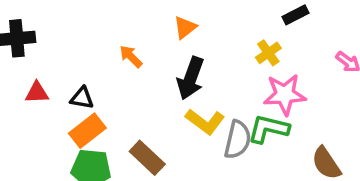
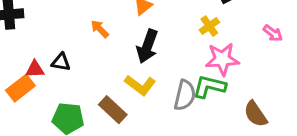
red triangle: (37, 93) -> (35, 69), moved
yellow L-shape: (205, 122) -> (140, 85), moved
orange rectangle: (87, 131) -> (20, 88), moved

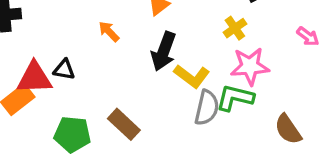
red triangle: (35, 69) -> (34, 78), size x1.6
yellow L-shape: (140, 85) -> (192, 76), moved

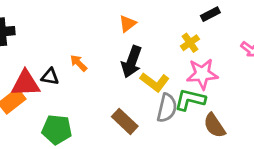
orange arrow: (109, 31) -> (79, 63), moved
brown rectangle: (124, 124) -> (125, 121), moved
brown semicircle: (288, 129) -> (214, 126), moved

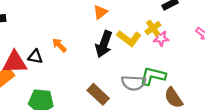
pink star: (202, 74) -> (161, 38), moved, size x0.6
yellow L-shape: (155, 82) -> (129, 38), moved
gray semicircle: (167, 108) -> (134, 83), turned 80

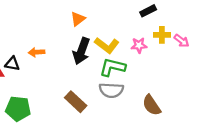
yellow cross: (153, 28) -> (162, 35), moved, turned 35
orange arrow: (59, 45) -> (36, 52), turned -49
green L-shape: (153, 76) -> (112, 67), moved

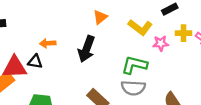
yellow L-shape: (107, 45) -> (140, 27), moved
black arrow: (81, 51) -> (86, 49), moved
orange arrow: (36, 52) -> (48, 43), moved

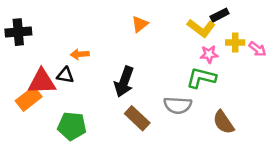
yellow L-shape: (140, 27) -> (201, 28), moved
black arrow: (86, 49) -> (124, 82), moved
green L-shape: (134, 65) -> (201, 78), moved

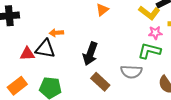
black triangle: (65, 75) -> (45, 49), size x1.5
red triangle: (42, 82) -> (27, 54), size x0.7
orange rectangle: (29, 99) -> (17, 86), moved

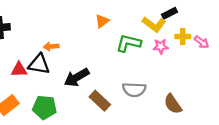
green L-shape: (149, 51) -> (129, 43), moved
black arrow: (90, 54) -> (77, 77), moved, turned 40

